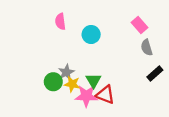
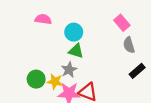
pink semicircle: (60, 21) -> (43, 19), turned 105
gray star: (66, 72) -> (69, 70), moved
green triangle: (93, 81) -> (76, 51), moved, turned -42

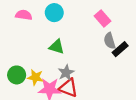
cyan circle: (74, 32) -> (54, 13), moved
gray star: (69, 70) -> (66, 73), moved
black rectangle: (137, 71) -> (120, 49), moved

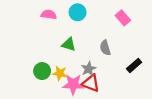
gray semicircle: (110, 41) -> (105, 48), moved
green triangle: (57, 47) -> (69, 44), moved
black rectangle: (120, 49) -> (134, 65), moved

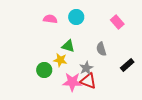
yellow star: (60, 73) -> (60, 60), moved

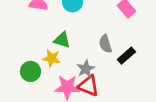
black rectangle: (127, 65) -> (126, 56), moved

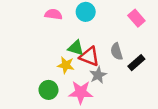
green circle: (30, 71) -> (48, 90), moved
red triangle: (88, 86) -> (89, 56), moved

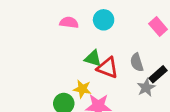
yellow star: (66, 65) -> (82, 89), moved
gray star: (98, 75) -> (146, 88), moved

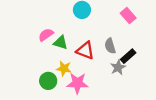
pink semicircle: (69, 23) -> (46, 35), moved, turned -42
green triangle: (93, 58) -> (61, 43), moved

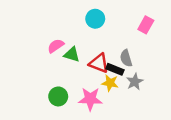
pink rectangle: (128, 16) -> (146, 25), turned 70
black rectangle: (128, 56) -> (115, 69), moved, turned 63
yellow star: (64, 69) -> (110, 83), moved

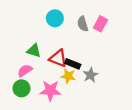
pink semicircle: (56, 46) -> (25, 71), moved
gray semicircle: (126, 58) -> (83, 24), moved

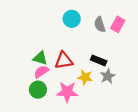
green triangle: (34, 51) -> (40, 58), moved
red triangle: (58, 58) -> (64, 60), moved, turned -30
black rectangle: (73, 64) -> (99, 60), moved

